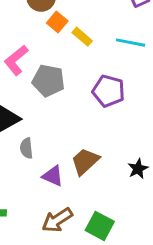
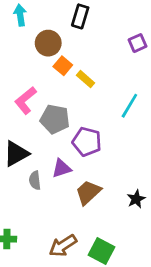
cyan line: (131, 43) -> (129, 106), moved, turned -70
purple pentagon: (109, 91) -> (87, 142), moved
purple triangle: (53, 176) -> (62, 168), moved, turned -42

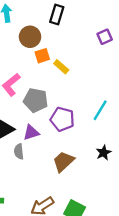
orange square: (63, 66) -> (42, 56), turned 32
cyan line: (129, 106) -> (100, 110), moved
purple triangle: (62, 168) -> (31, 133), moved
black star: (136, 199) -> (104, 153), moved

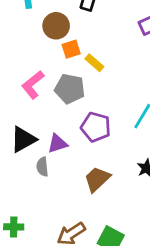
gray pentagon: (36, 100) -> (70, 89), moved

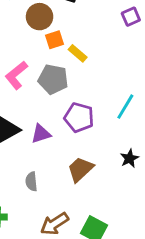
gray semicircle: (42, 167) -> (31, 182), moved

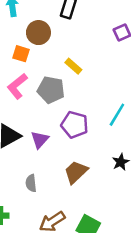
orange square: (55, 40) -> (21, 54), moved, turned 35
purple triangle: (41, 134) -> (40, 140), turned -30

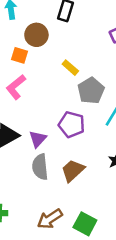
gray pentagon: (51, 90) -> (91, 91), moved, turned 30
gray semicircle: (31, 183) -> (40, 167), moved, size x1.5

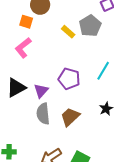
gray pentagon: (91, 91) -> (90, 26), moved

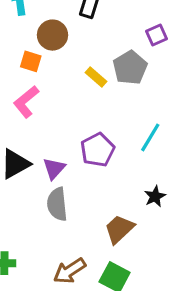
purple pentagon: (69, 79) -> (98, 150), turned 30
brown trapezoid: (70, 117) -> (119, 229), moved

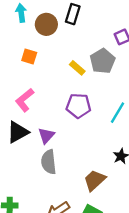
brown circle: (52, 35) -> (46, 24), moved
pink L-shape: (26, 102) -> (25, 100), moved
purple pentagon: (98, 150) -> (78, 106), moved, turned 30

